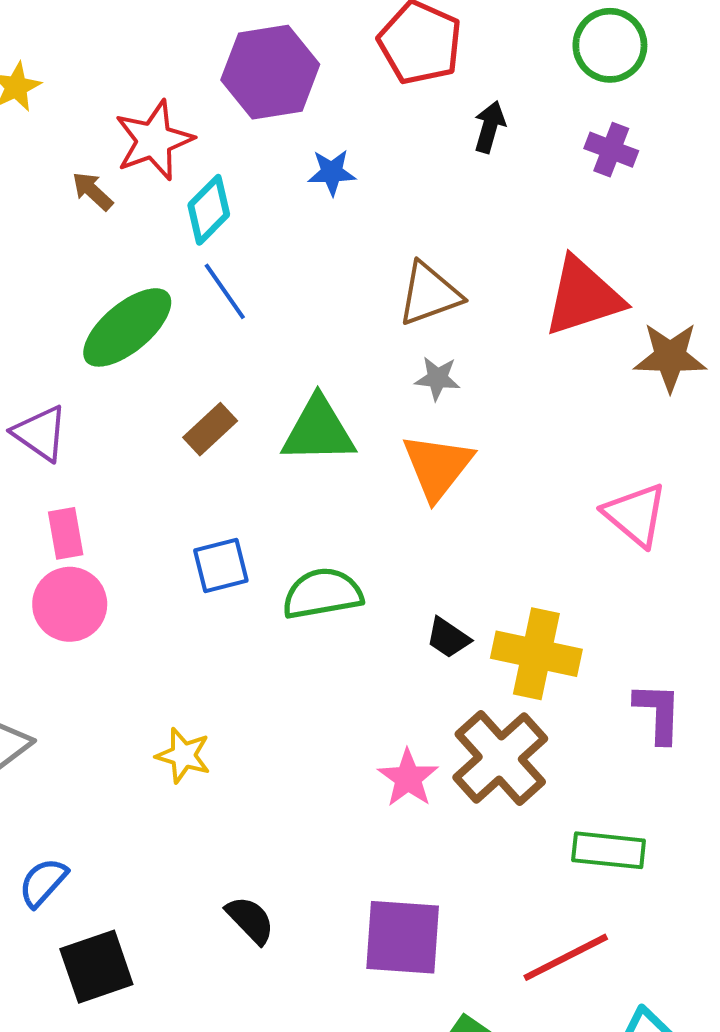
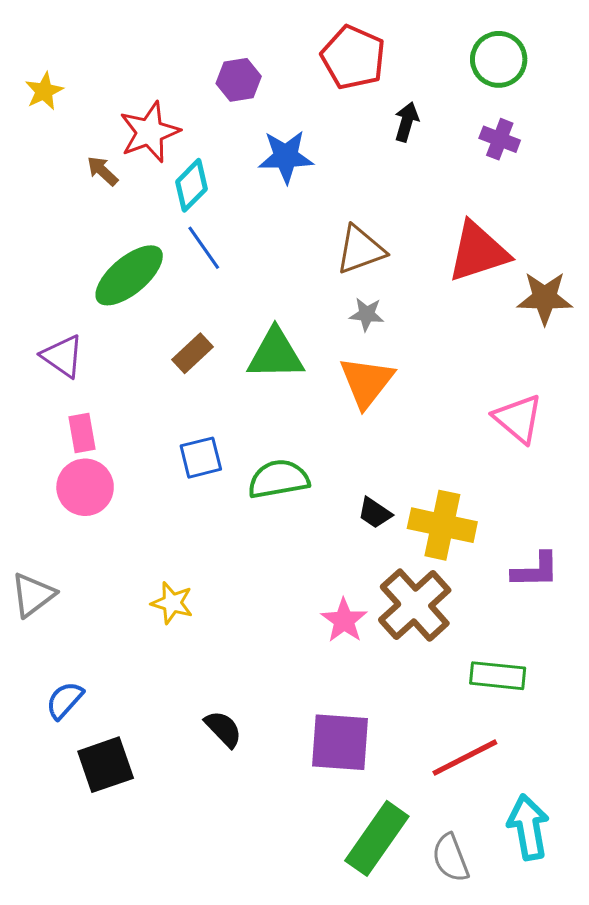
purple hexagon: (270, 72) -> (239, 80), size x0.6
blue star: (332, 172) -> (286, 157), size x1.5
purple L-shape: (658, 713) -> (536, 570), turned 87

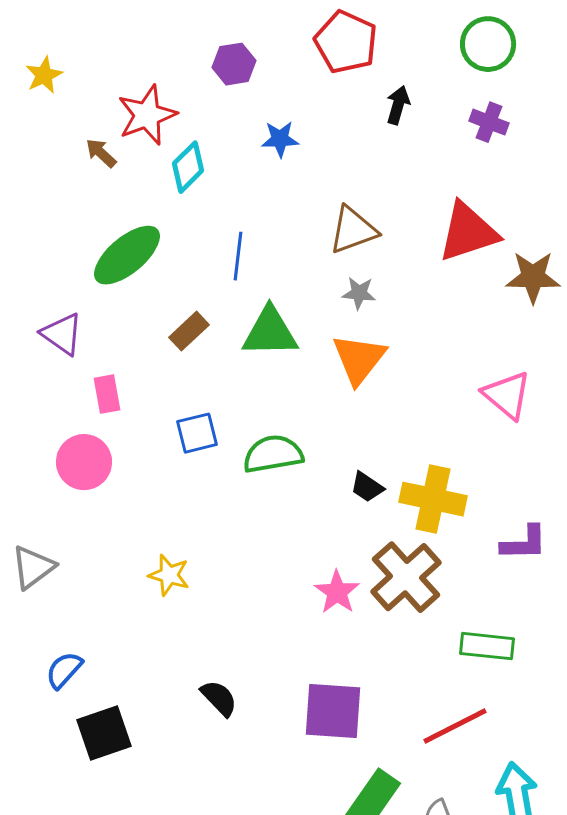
blue star: (286, 157) -> (280, 139), size x0.7
blue line: (204, 248) -> (238, 256), moved, turned 42
pink rectangle: (82, 433) -> (107, 394), moved

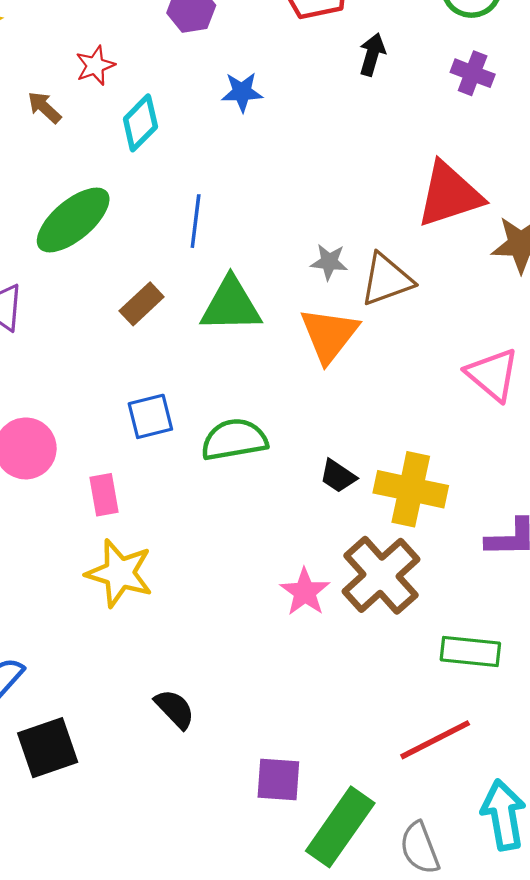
red star: (147, 115) -> (95, 65), size x0.6
brown triangle: (353, 230) -> (387, 280), moved
pink rectangle: (107, 394) -> (104, 495), moved
yellow star: (169, 575) -> (119, 573), size x1.5
purple square: (333, 711) -> (278, 780), moved, size x0.7

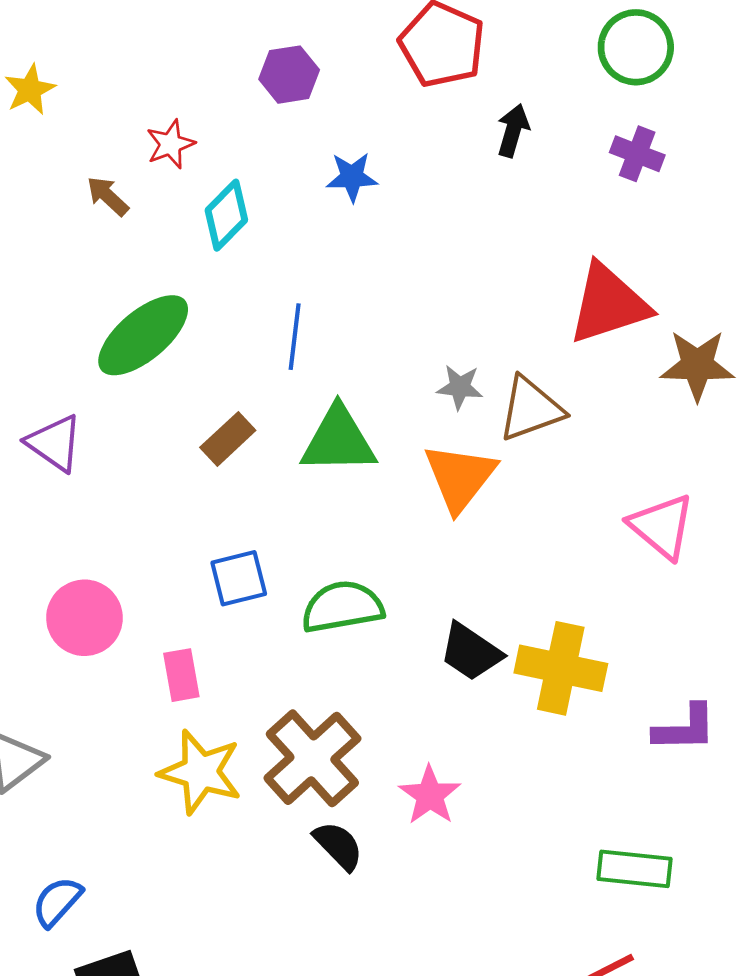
black trapezoid: (338, 476) -> (471, 652), size x1.4
brown cross: (381, 575) -> (312, 758), moved
black semicircle: (175, 709) -> (338, 846), moved

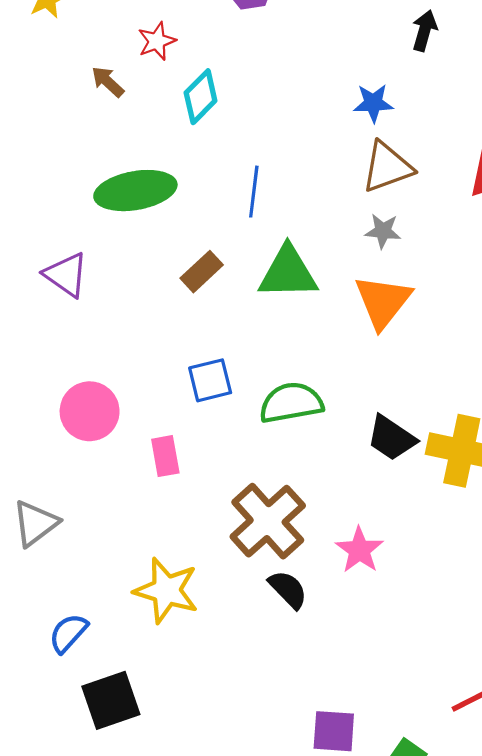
blue star: (352, 177) -> (373, 103), moved
green ellipse: (143, 335) -> (135, 191), turned 30
brown triangle: (531, 409) -> (387, 167), moved
yellow star: (200, 772) -> (166, 590), moved

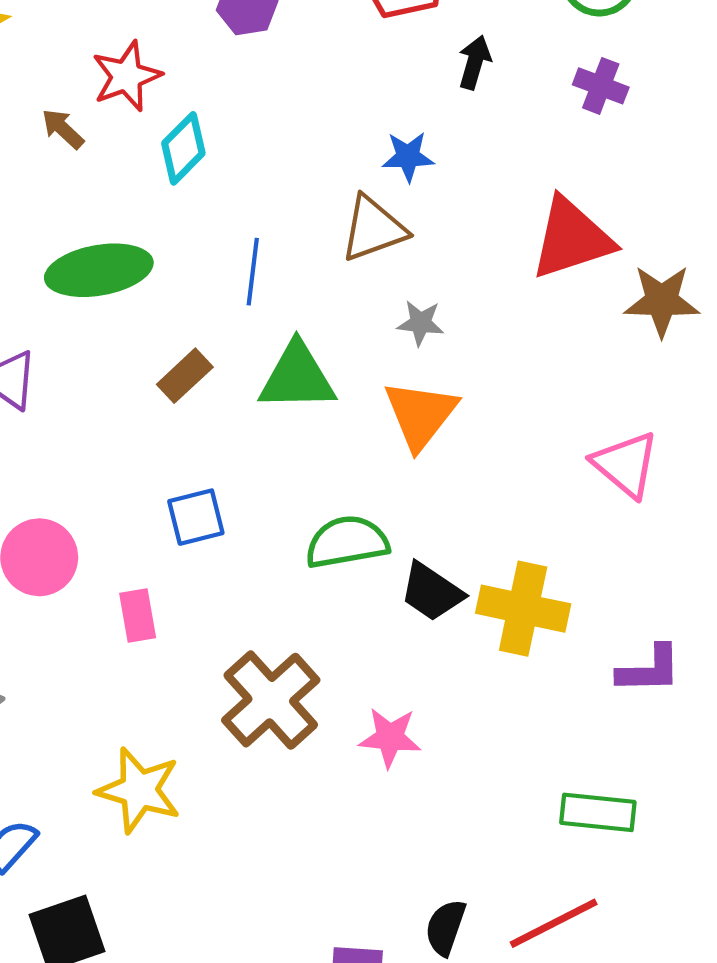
red star: (157, 41) -> (127, 76), size x1.4
brown triangle: (387, 167) -> (373, 229), moved
green semicircle: (291, 403) -> (347, 542), moved
pink star: (359, 550) -> (390, 738), turned -30
black semicircle: (288, 589) -> (445, 927), moved, turned -117

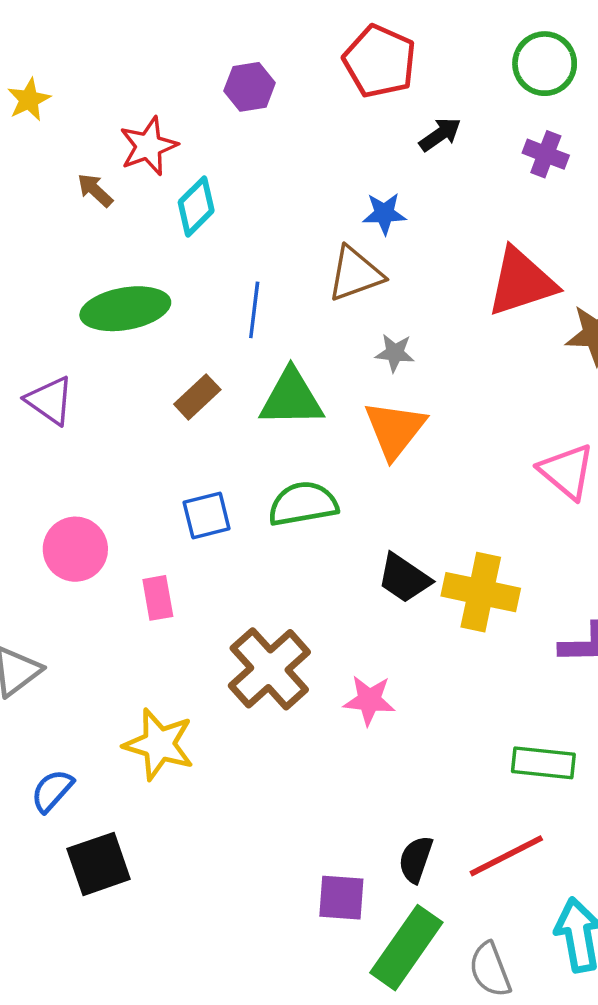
black arrow: (475, 62) -> (440, 134), turned 39
green semicircle: (347, 542) -> (303, 504), moved

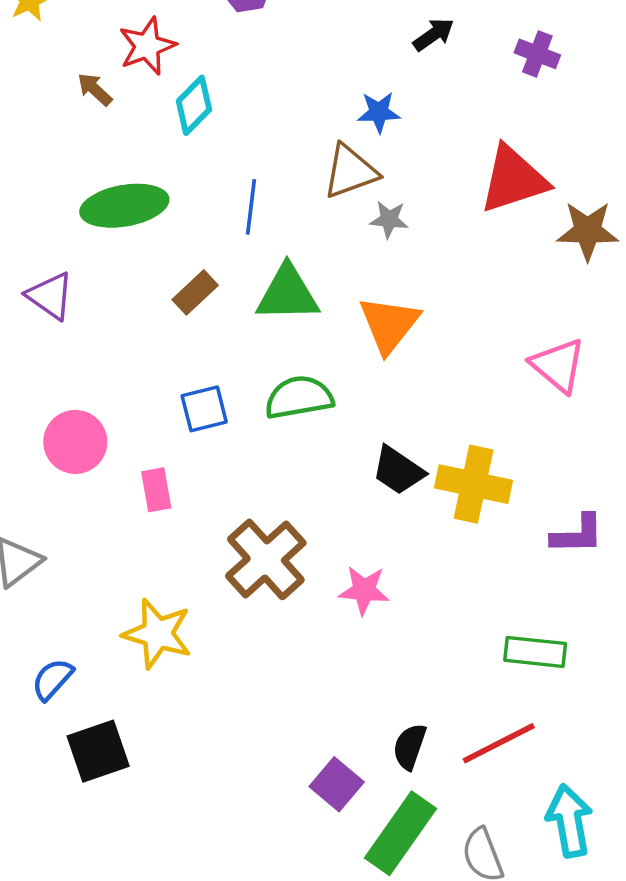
gray star: (395, 353) -> (389, 219), moved
purple square: (341, 898) -> (337, 784), turned 36

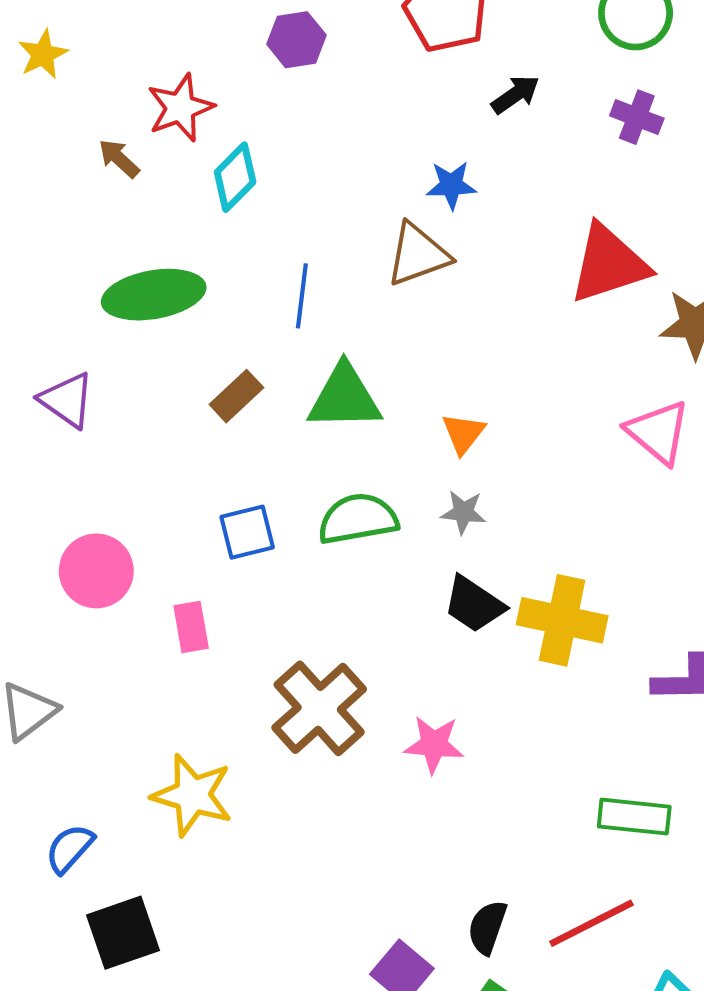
gray star: (389, 219) -> (463, 512), moved
orange triangle: (389, 324) -> (463, 433), size x0.6
pink triangle: (558, 365) -> (658, 432), moved

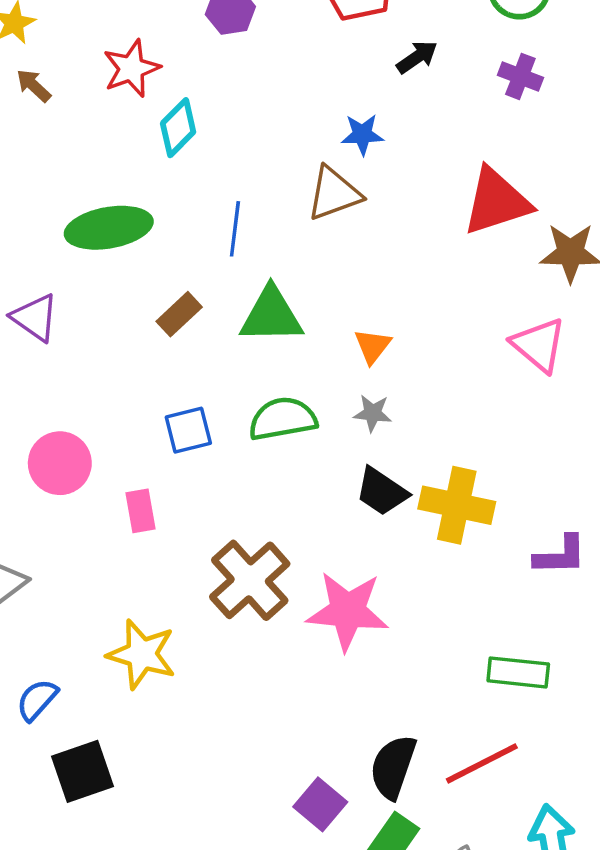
brown arrow: (119, 158) -> (34, 86), moved
pink star: (434, 744) -> (348, 611), size x1.6
black semicircle: (487, 927) -> (393, 767), size x1.4

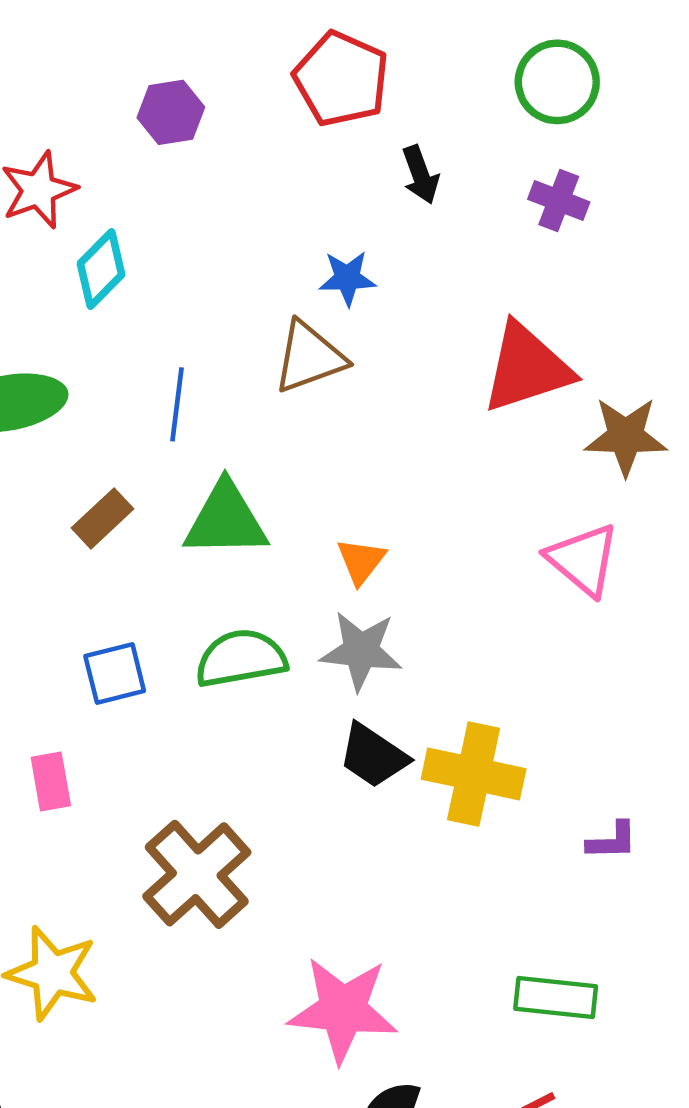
black arrow: (417, 57) -> (420, 175), turned 105
gray star: (373, 413) -> (361, 651), size x1.6
purple L-shape: (560, 555) -> (612, 841), size x0.7
pink star: (348, 611) -> (343, 1010), moved

